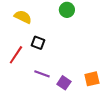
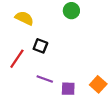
orange square: (92, 79) -> (98, 84), turned -35
purple square: (64, 83) -> (68, 89), turned -32

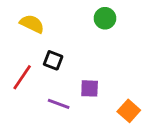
green circle: (71, 11) -> (105, 18), moved
purple square: (68, 89) -> (90, 88), moved

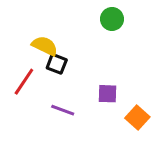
yellow semicircle: (32, 24) -> (45, 46), moved
purple square: (90, 88) -> (108, 94), moved

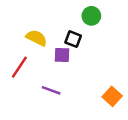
black square: (57, 64) -> (73, 39), moved
purple square: (108, 94) -> (62, 55), moved

